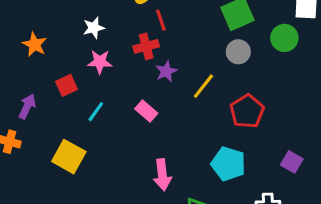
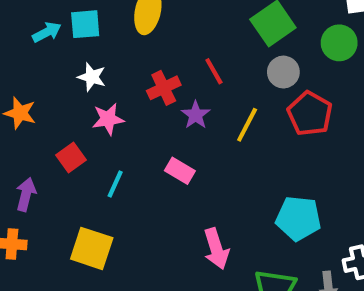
red line: (161, 20) -> (214, 71), moved
white star: (94, 28) -> (92, 77), turned -30
red pentagon: (247, 111) -> (310, 114), moved

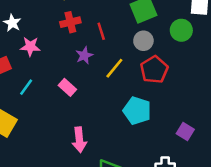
white star: (92, 77) -> (12, 23), moved
red cross: (164, 88) -> (70, 22), moved
cyan pentagon: (298, 218) -> (137, 111), moved

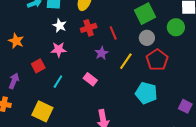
white star: (12, 23) -> (60, 26), moved

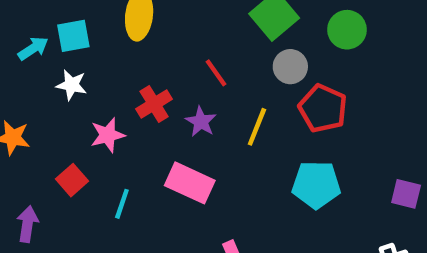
white star: (60, 26) -> (72, 85), moved
red cross: (89, 28) -> (154, 104), moved
pink rectangle: (90, 79) -> (190, 183), size x1.5

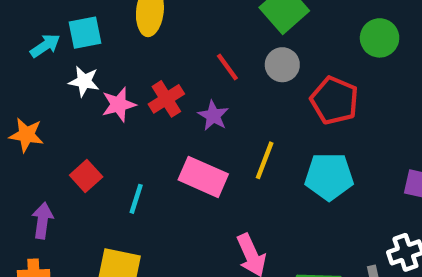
green circle: (347, 30) -> (380, 38), moved
gray circle: (290, 67) -> (282, 65), moved
yellow line: (257, 127) -> (265, 160), moved
pink star: (108, 135) -> (119, 104), moved

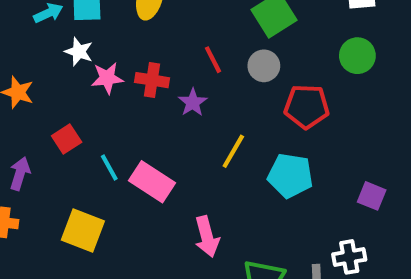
red cross: (166, 99) -> (152, 80), turned 32
red pentagon: (334, 100) -> (307, 106), turned -30
pink rectangle: (203, 177) -> (152, 182), moved
cyan line: (136, 199) -> (109, 168), turned -56

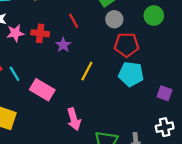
gray circle: (264, 66) -> (114, 19), moved
cyan line: (109, 168) -> (14, 74), moved
cyan pentagon: (290, 176) -> (131, 74), moved
white cross: (349, 257) -> (165, 127), moved

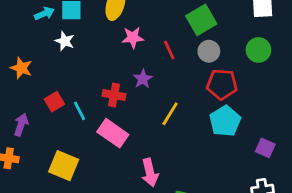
red line: (74, 21) -> (169, 50), moved
pink star: (15, 33) -> (133, 38), moved
red cross: (40, 33) -> (114, 95), moved
cyan pentagon: (131, 74) -> (225, 121), turned 30

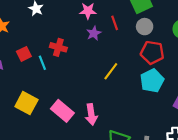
purple star: (143, 79) -> (94, 33), moved
red cross: (114, 95) -> (58, 47), moved
pink rectangle: (113, 133) -> (62, 111), moved

